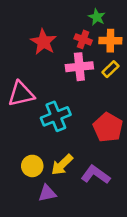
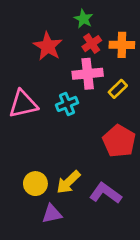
green star: (97, 17) -> (83, 19), moved
red cross: (83, 39) -> (92, 44), turned 35
yellow rectangle: (110, 69) -> (118, 89), moved
cyan cross: (56, 116) -> (67, 104), moved, size x0.7

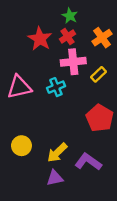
red cross: (92, 44) -> (67, 36), moved
orange cross: (122, 45) -> (102, 38), turned -36
yellow circle: (35, 184) -> (21, 146), moved
purple triangle: (52, 214) -> (55, 178), moved

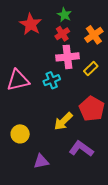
red star: (40, 39) -> (31, 24), moved
yellow arrow: (57, 153) -> (63, 121), moved
purple triangle: (55, 178) -> (41, 161), moved

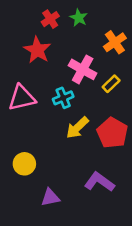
red star: (31, 24) -> (37, 50), moved
red cross: (62, 34) -> (50, 19), moved
pink cross: (68, 57) -> (83, 69), turned 35
yellow arrow: (63, 121) -> (77, 128), moved

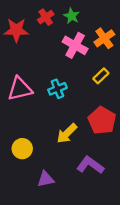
red star: (37, 50) -> (16, 30), moved, turned -30
pink cross: (83, 69) -> (75, 45), moved
yellow arrow: (77, 128) -> (67, 133), moved

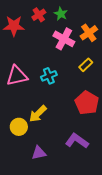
yellow arrow: (67, 133) -> (38, 114), moved

